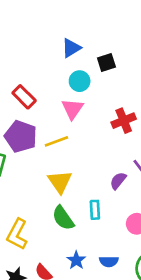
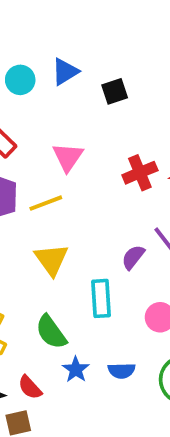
cyan circle: (80, 81) -> (20, 80), moved
cyan rectangle: (95, 210) -> (101, 298), size x1.4
green semicircle: (63, 218) -> (51, 332), moved

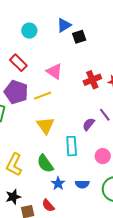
blue triangle: (65, 72) -> (64, 25), moved
pink triangle: (68, 157) -> (54, 71), turned -30
red semicircle: (30, 387) -> (48, 206), moved

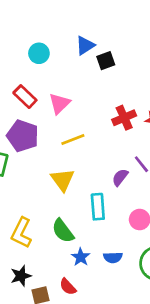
pink triangle: (54, 71) -> (59, 103), moved, turned 42
yellow line: (43, 96) -> (73, 140), moved

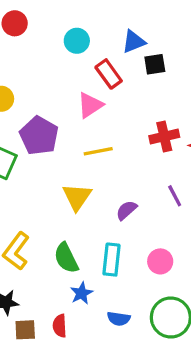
red rectangle: (25, 97) -> (109, 74), moved
purple semicircle: (120, 177) -> (126, 210), moved
cyan rectangle: (98, 207) -> (112, 260), moved
blue semicircle: (113, 257) -> (119, 319), moved
red semicircle: (68, 287) -> (60, 326), turned 30

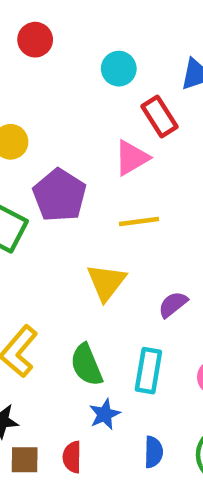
blue semicircle: (119, 319) -> (153, 452), turned -100

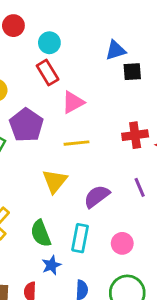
cyan circle: (119, 69) -> (49, 43), moved
red rectangle: (160, 117) -> (48, 73), moved
purple semicircle: (173, 304) -> (97, 196), size x1.4

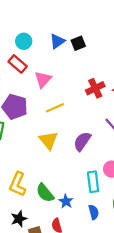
cyan circle: (49, 43) -> (24, 41), moved
blue triangle: (116, 50) -> (57, 41), moved
green semicircle: (41, 233) -> (45, 193), moved
cyan rectangle: (80, 238) -> (93, 182), moved

